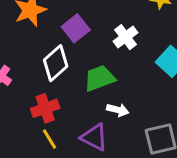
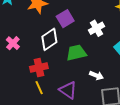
white arrow: (118, 110) -> (96, 75), moved

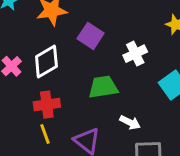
purple square: (65, 19) -> (91, 36), turned -30
white diamond: (49, 39) -> (46, 61), moved

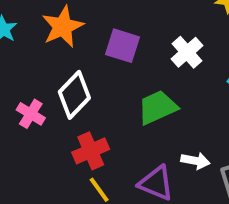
white arrow: (130, 122) -> (195, 161), moved

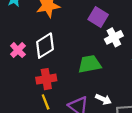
purple square: (123, 46) -> (98, 17), moved

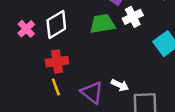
green trapezoid: (90, 64) -> (102, 24), moved

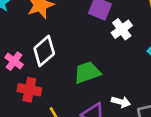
green trapezoid: (102, 24) -> (87, 72), moved
red cross: (57, 62) -> (29, 90), moved, turned 30

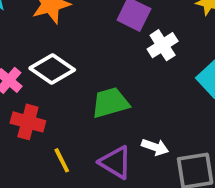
white diamond: (44, 51) -> (52, 69), turned 72

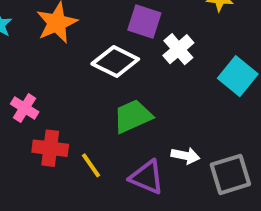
white diamond: (52, 69) -> (115, 62), moved
yellow line: (62, 160) -> (91, 165), moved

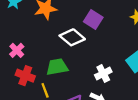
white cross: (178, 49) -> (103, 73), moved
green trapezoid: (133, 116) -> (57, 67), moved

